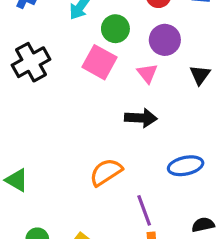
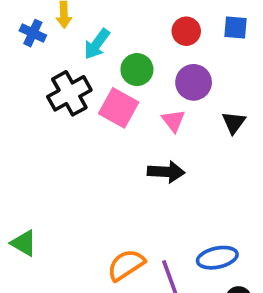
black cross: (31, 62) -> (69, 93), moved
blue ellipse: (186, 166) -> (217, 258), moved
orange semicircle: (106, 172) -> (126, 265), moved

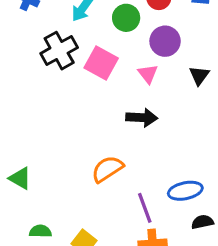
green circle: (137, 70) -> (126, 18), moved
orange semicircle: (126, 265) -> (107, 169), moved

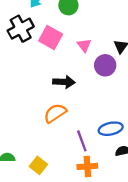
purple circle: (165, 41) -> (105, 65), moved
black arrow: (142, 118) -> (64, 82), moved

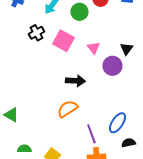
black cross: (21, 29) -> (36, 33), size x0.7
blue ellipse: (111, 129) -> (117, 123), turned -45

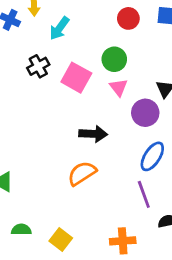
green circle: (79, 12) -> (114, 59), moved
blue ellipse: (117, 123) -> (152, 156), moved
purple line: (91, 134) -> (144, 194), moved

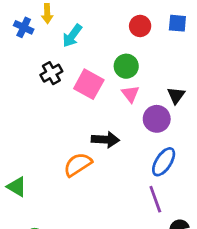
orange semicircle: (82, 173) -> (78, 165), moved

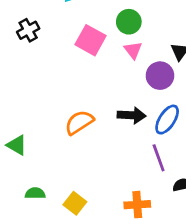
black cross: (51, 73) -> (28, 30), moved
black arrow: (105, 140) -> (132, 115), moved

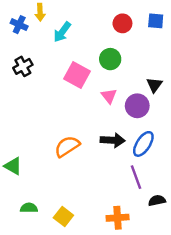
pink triangle: (133, 50) -> (109, 96), moved

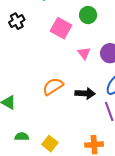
pink triangle: (109, 96) -> (84, 53), moved
black arrow: (113, 140) -> (85, 93), moved

